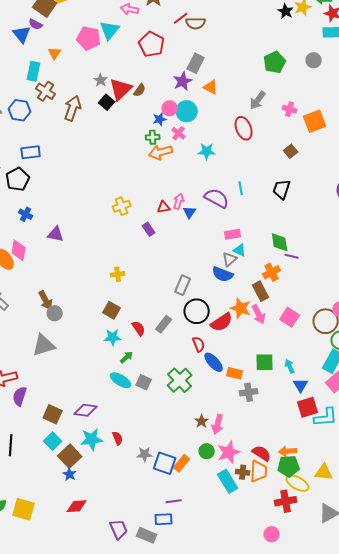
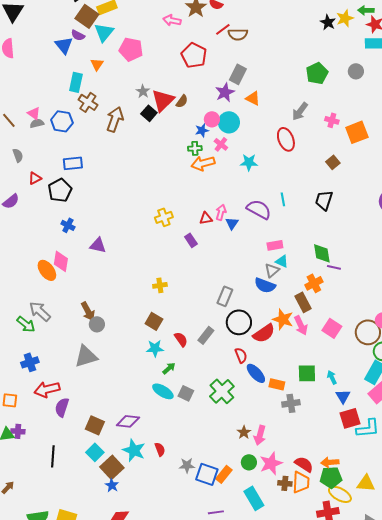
cyan triangle: (110, 30) -> (104, 32), moved
cyan star: (92, 439) -> (134, 450), turned 30
cyan rectangle: (228, 481) -> (254, 498), moved

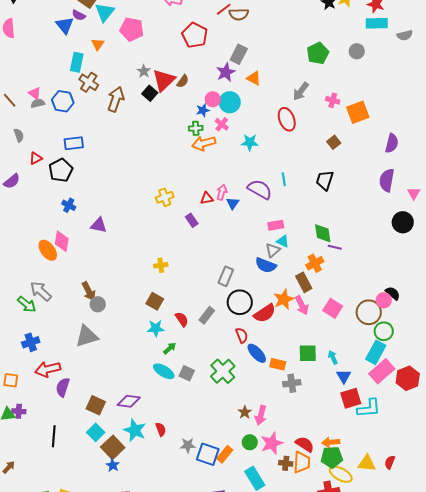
orange star: (283, 319) -> (284, 299), turned 30

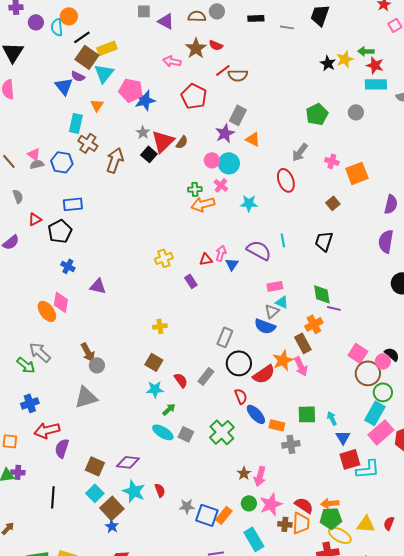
blue star: (203, 110) -> (145, 100), moved, size x1.5
pink square: (333, 308) -> (358, 353), moved

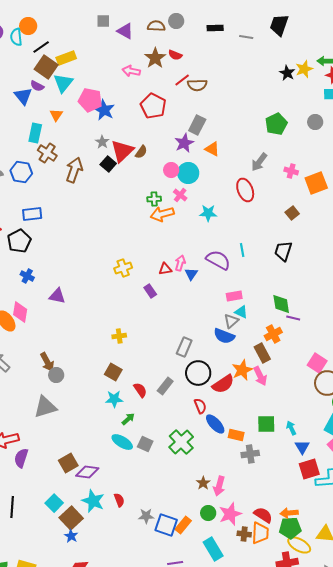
blue star: (145, 100) -> (104, 110), turned -30
brown square: (95, 466) -> (68, 463), moved, turned 36

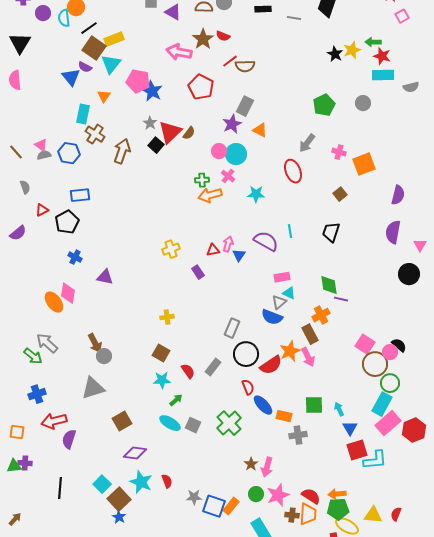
pink arrow: (131, 71) -> (179, 52), size x1.4
brown square: (68, 463) -> (122, 421), moved

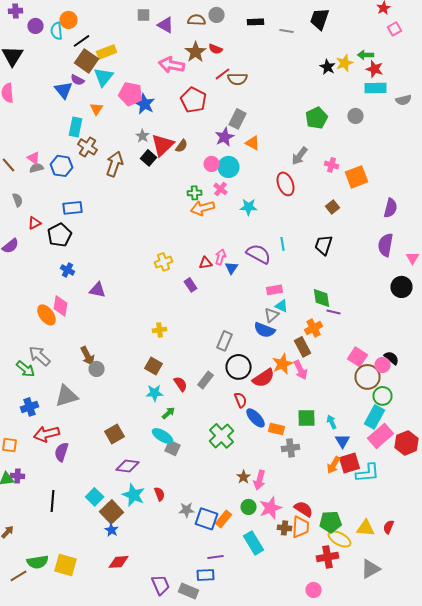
gray triangle: (93, 388) -> (66, 396), moved
gray square: (193, 425) -> (172, 448), moved
orange arrow: (337, 494) -> (334, 465), moved, turned -54

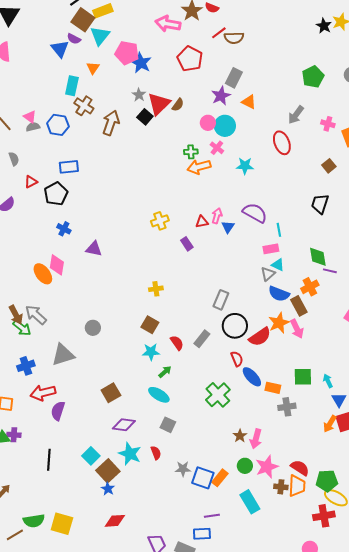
cyan line: (282, 244) -> (279, 230), moved
blue semicircle: (264, 330) -> (279, 294), moved
brown arrow: (88, 356) -> (16, 315), moved
gray square: (172, 448) -> (168, 425), moved

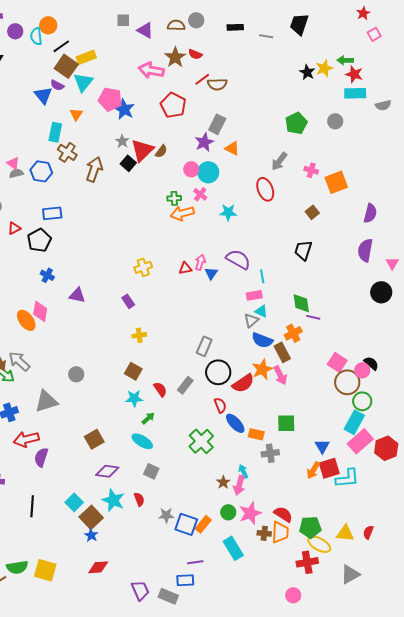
purple rectangle: (187, 244) -> (128, 301), moved
cyan arrow: (328, 381) -> (243, 471), moved

